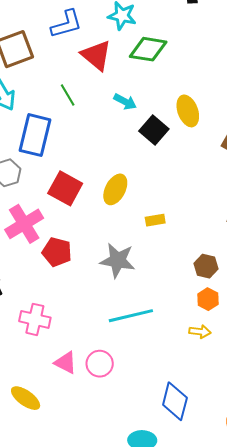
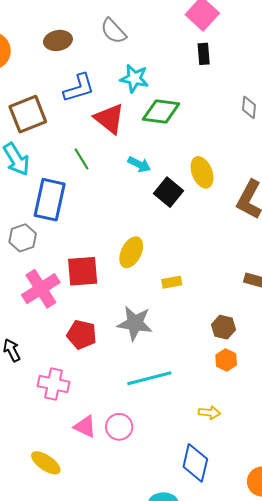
red square: (65, 188) -> (83, 271), moved, turned -32
red pentagon: (57, 252) -> (82, 335), moved
yellow arrow: (200, 332) -> (209, 413), moved

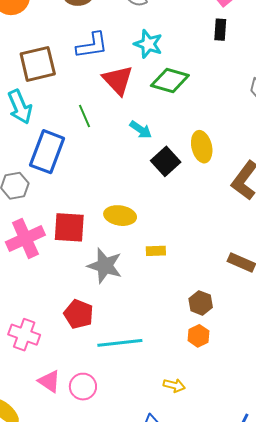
yellow ellipse: (131, 252) -> (120, 216), turned 64
gray star: (135, 323) -> (105, 266), moved
red pentagon: (82, 335) -> (79, 314), moved

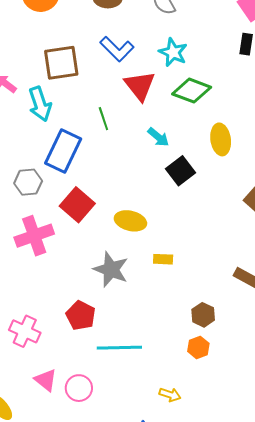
blue L-shape: (92, 45) -> (117, 49), turned 48
yellow ellipse: (202, 147) -> (221, 139), moved
red square: (69, 227) -> (77, 205), moved, turned 32

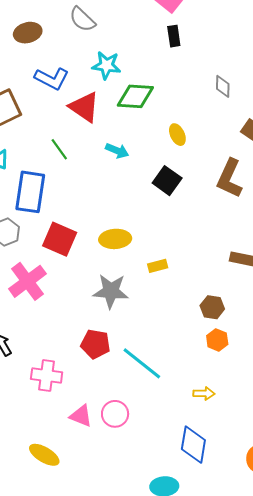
yellow ellipse: (221, 139) -> (177, 135), size x0.7
black square: (180, 171) -> (167, 181), moved
cyan line: (119, 348) -> (142, 363), turned 57

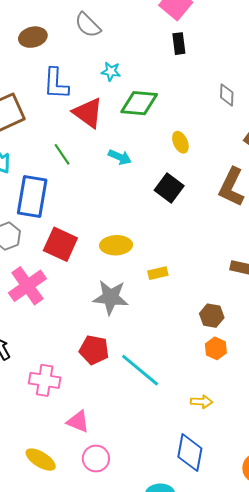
cyan star: (106, 65) -> (111, 71), size x0.7
blue L-shape: (52, 79) -> (56, 84), turned 64
pink circle: (115, 414) -> (96, 459), moved

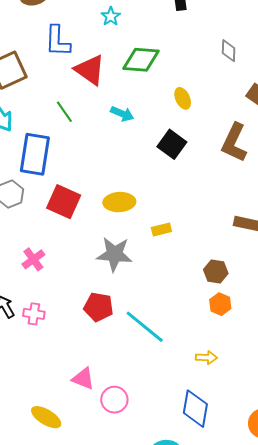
cyan star: (111, 71) -> (111, 16), moved, turned 30
pink cross: (27, 286) -> (33, 259), moved, size x0.6
pink cross: (45, 380) -> (34, 314), moved, size x0.7
pink circle: (96, 459) -> (114, 400), moved

